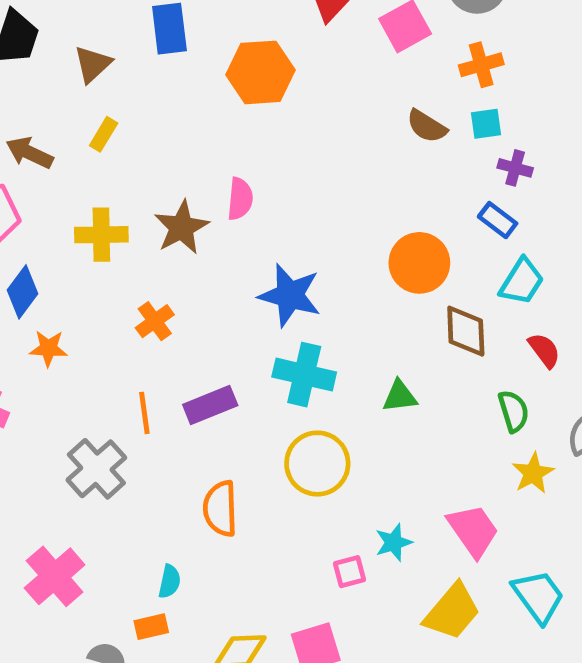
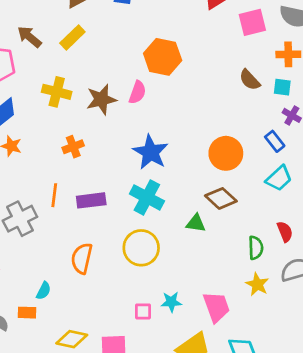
orange hexagon: (260, 72) -> (163, 57), moved
yellow rectangle: (104, 134) -> (72, 37), size x1.4
brown diamond: (466, 331) -> (221, 198), moved, turned -60
red semicircle: (544, 350) -> (285, 232), moved
yellow star: (533, 473) -> (257, 284), turned -30

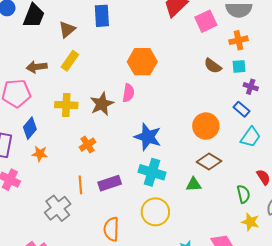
brown arrow: (29, 37) -> (37, 67), turned -36

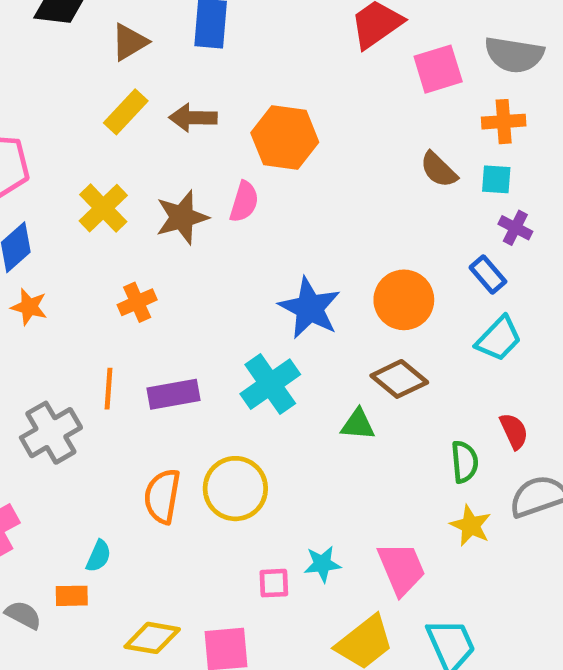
brown arrow: (37, 67) -> (193, 118), moved
yellow cross: (66, 105) -> (103, 208), turned 35
blue star: (148, 137) -> (310, 308), moved
cyan cross: (152, 172) -> (270, 384), turned 30
yellow circle: (155, 212) -> (235, 489), moved

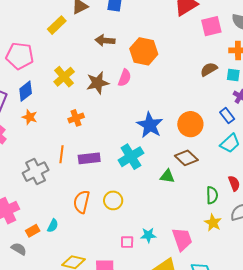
yellow rectangle: (126, 112) -> (57, 25), moved
brown semicircle: (439, 170) -> (209, 69), turned 102
yellow circle: (235, 489) -> (113, 200), size x0.7
orange rectangle: (72, 596) -> (33, 231), moved, turned -32

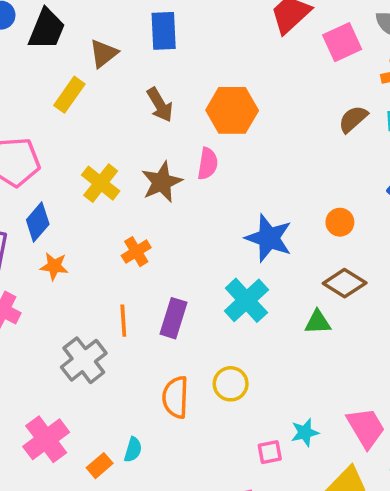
brown arrow: (105, 40) -> (160, 105), turned -114
orange circle: (190, 124) -> (340, 222), size x0.6
purple rectangle: (89, 158) -> (174, 318), turned -55

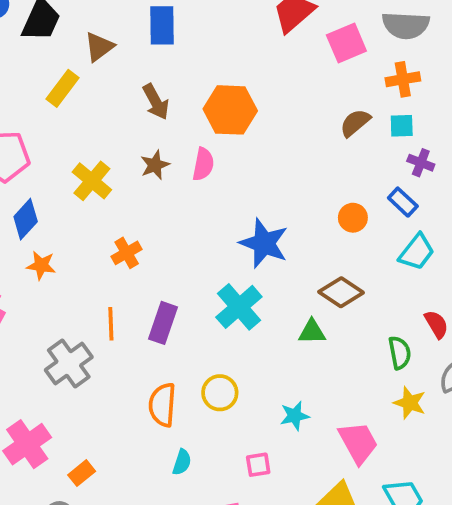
brown star: (162, 182) -> (155, 165), moved, size x0.7
orange circle: (340, 222) -> (353, 218), moved
cyan star: (305, 432) -> (295, 416), moved
cyan semicircle: (133, 450) -> (182, 462), moved

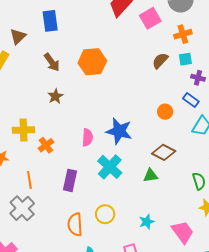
pink semicircle: (203, 164) -> (87, 138), moved
yellow cross: (92, 181) -> (24, 130), moved, turned -35
orange line: (111, 324) -> (29, 180), moved

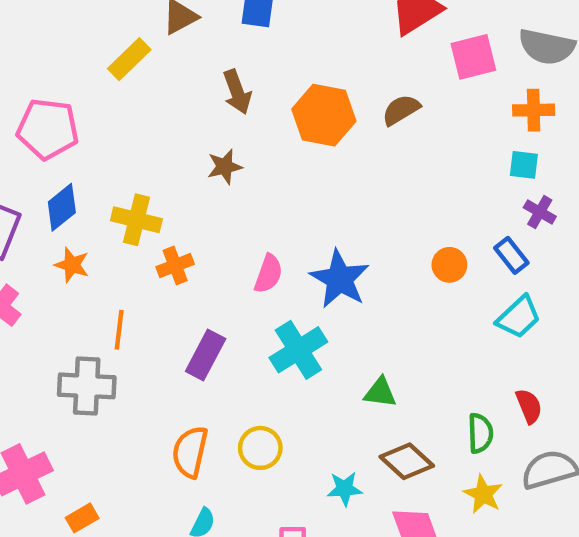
brown semicircle: (160, 61) -> (401, 110), moved
brown diamond: (164, 152) -> (407, 461), moved
gray cross: (22, 208) -> (87, 386), turned 30

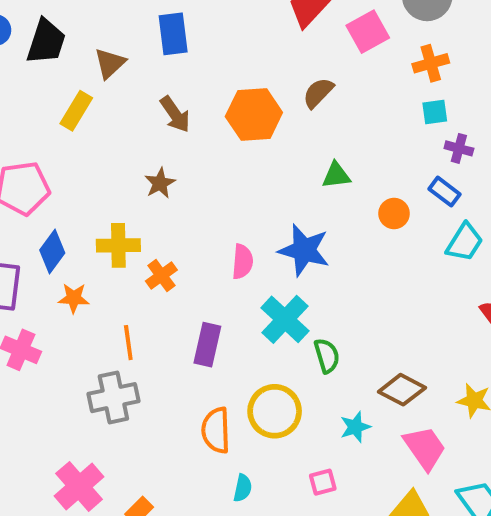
brown star: (225, 167) -> (160, 183), moved
green triangle: (380, 392) -> (336, 175), moved
green semicircle: (480, 433) -> (327, 356), moved
yellow circle: (260, 448) -> (275, 411), size x1.4

